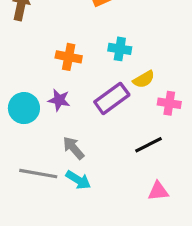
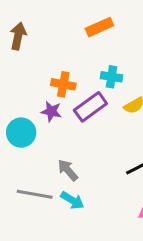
purple rectangle: (112, 98) -> (90, 107), moved
purple star: (59, 100) -> (51, 111), moved

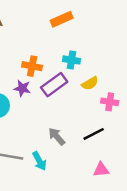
gray arrow: (68, 170) -> (57, 136), moved
cyan arrow: (72, 200) -> (39, 161), turned 30

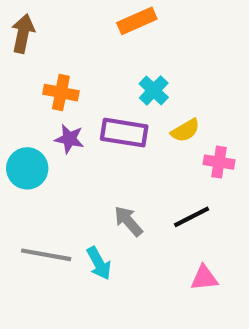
cyan cross: (71, 60) -> (154, 90), turned 35
orange cross: (32, 66) -> (61, 93), moved
purple rectangle: (54, 85) -> (124, 133), turned 45

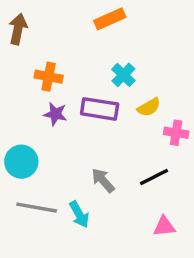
cyan circle: (27, 168) -> (21, 162), moved

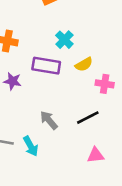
purple star: (55, 114) -> (12, 81), moved

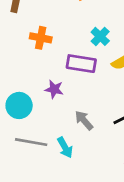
purple star: (12, 81) -> (54, 89), moved

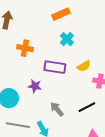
cyan cross: (100, 36) -> (67, 39), moved

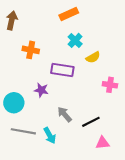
yellow semicircle: (84, 66) -> (93, 57), moved
black line: (87, 107) -> (91, 122), moved

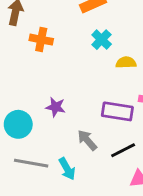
orange cross: (31, 50) -> (41, 40), moved
yellow semicircle: (93, 57) -> (126, 63), turned -152
purple rectangle: (62, 70) -> (117, 111), moved

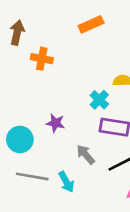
cyan cross: (102, 40) -> (99, 100), moved

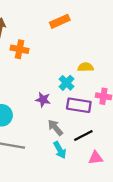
purple star: (55, 123) -> (43, 100), moved
cyan arrow: (66, 182) -> (60, 150), moved

